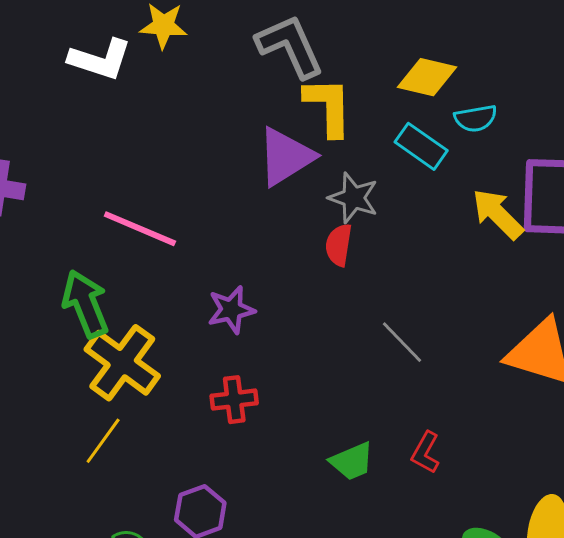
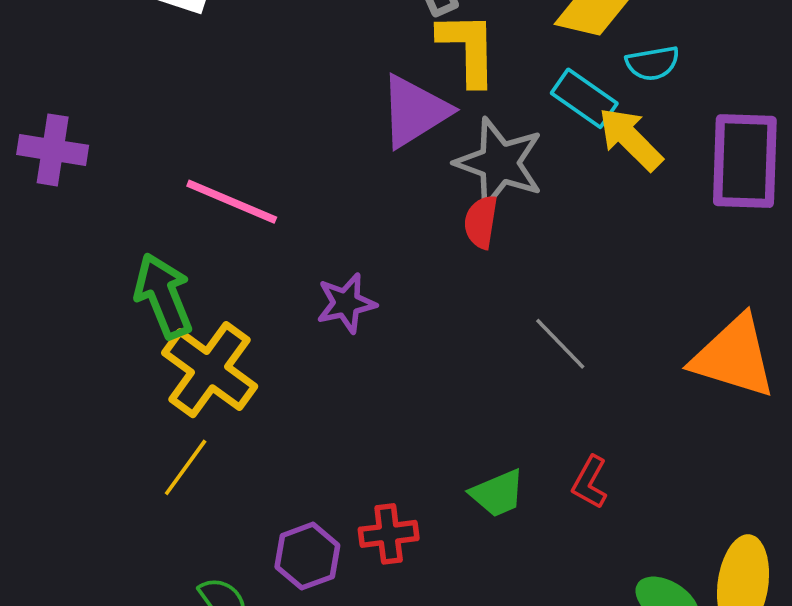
gray star: (353, 198) -> (499, 163), size x1.4
yellow arrow: (498, 214) -> (630, 139), moved
red cross: (234, 400) -> (389, 534), moved

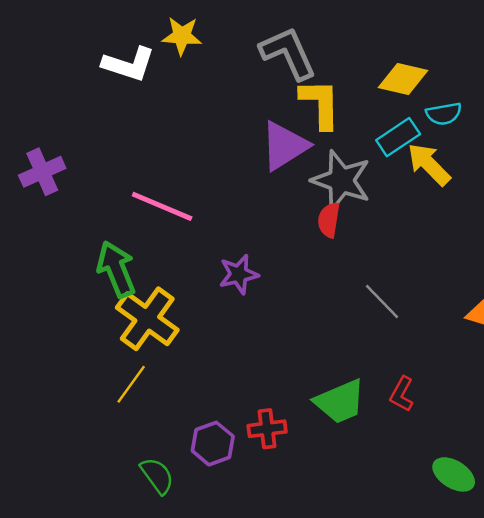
cyan rectangle: (584, 98) -> (398, 137), turned -69
purple cross: (53, 150) -> (42, 172), turned -33
green trapezoid: (497, 493) -> (340, 402), size x1.4

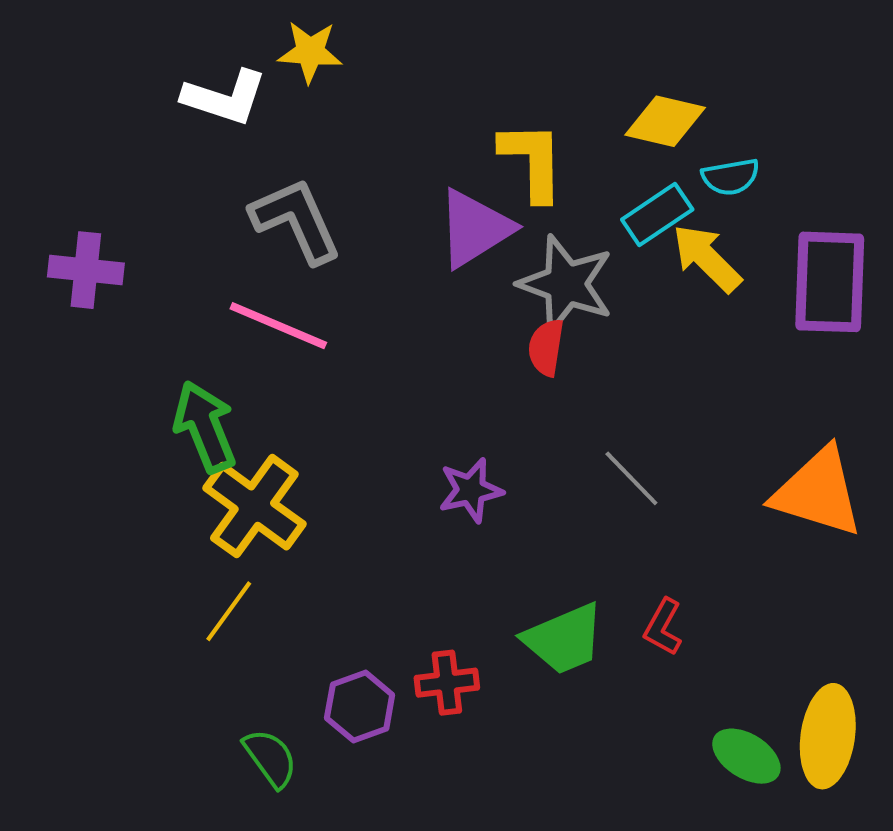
gray L-shape: (288, 53) -> (296, 220), moved
purple cross: (42, 172) -> (86, 270), turned 30
purple star: (239, 274) -> (471, 490), moved

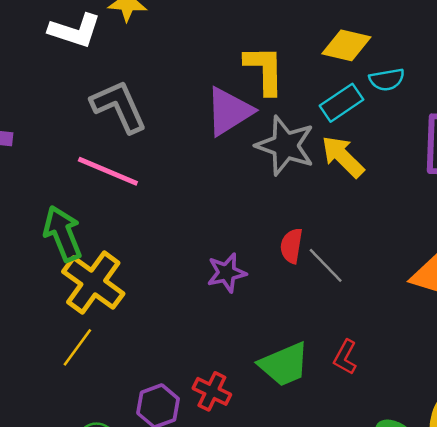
yellow arrow: (707, 258) -> (343, 157), moved
red semicircle: (546, 347) -> (291, 246), moved
red cross: (447, 683) -> (212, 391), turned 33

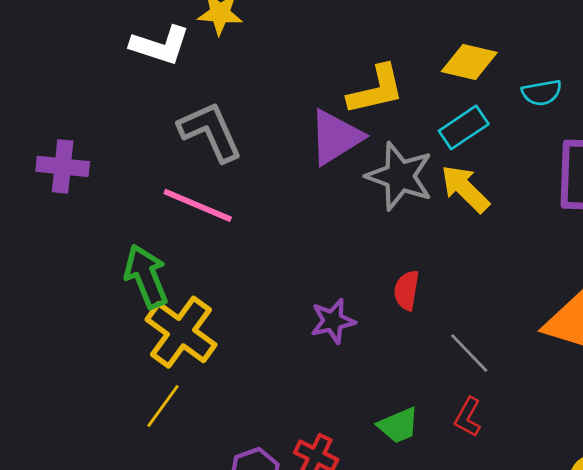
yellow L-shape: (264, 70) -> (376, 90), turned 78
cyan semicircle: (387, 80) -> (542, 93), moved
gray line: (326, 265) -> (469, 353), moved
green trapezoid: (284, 364) -> (398, 425), size x0.7

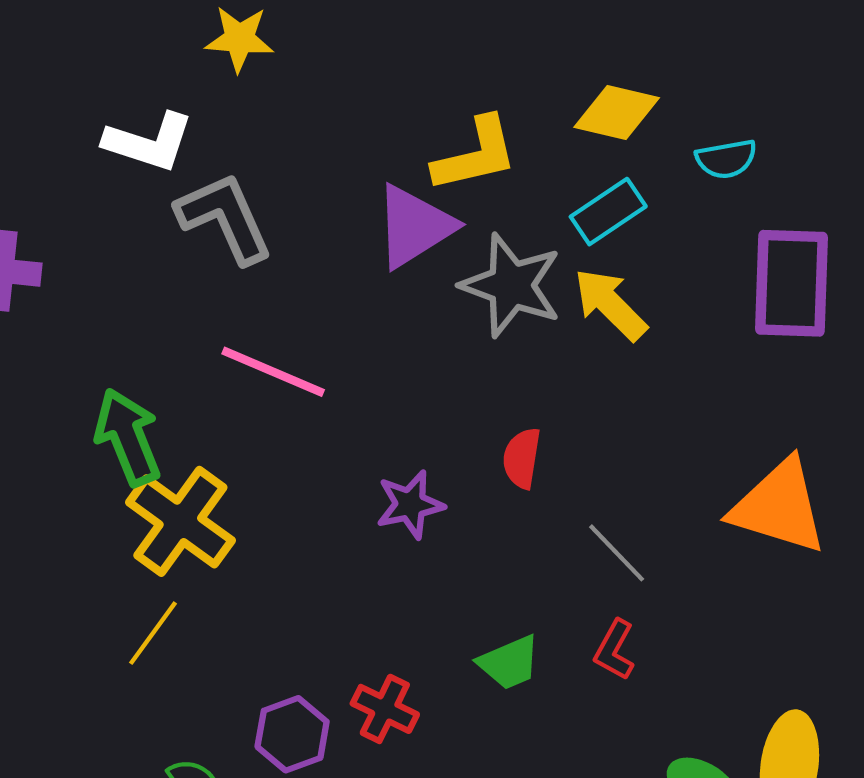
white L-shape: (160, 45) -> (149, 142), moved
pink line: (198, 205) -> (273, 372), moved

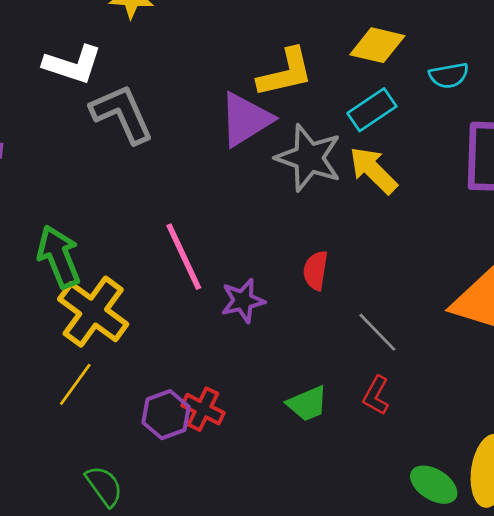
pink line: (273, 372) -> (184, 257), moved, turned 42
red cross: (385, 709) -> (203, 409), moved
purple hexagon: (292, 734) -> (166, 415), moved

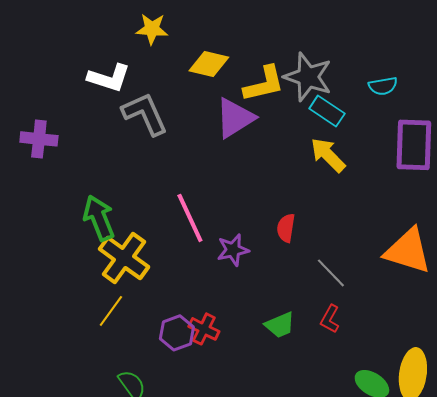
yellow diamond: (377, 45) -> (209, 64), moved
cyan rectangle: (372, 110) -> (327, 111), turned 68
gray star: (309, 158) -> (308, 77), moved

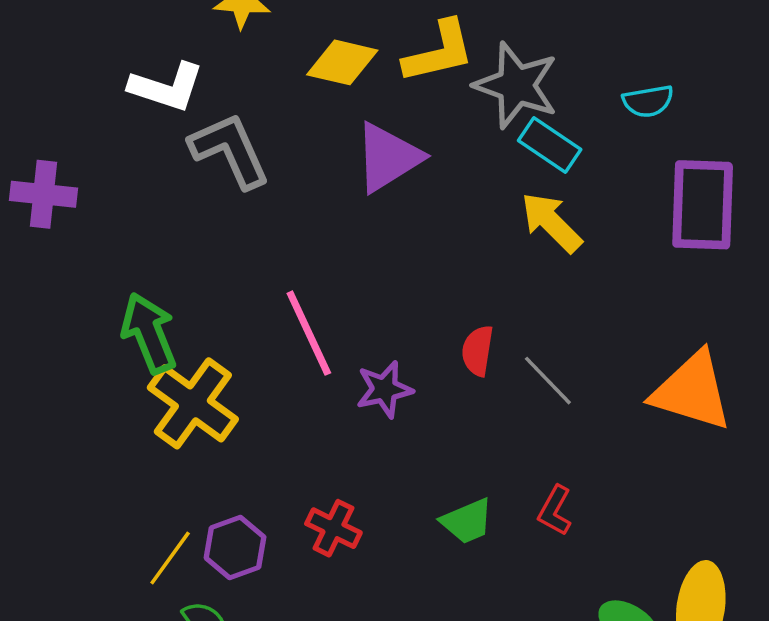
yellow L-shape: (264, 84) -> (439, 52), moved
gray line: (331, 273) -> (548, 381), moved
yellow line: (111, 311) -> (170, 558), moved
purple hexagon: (177, 333) -> (235, 547), moved

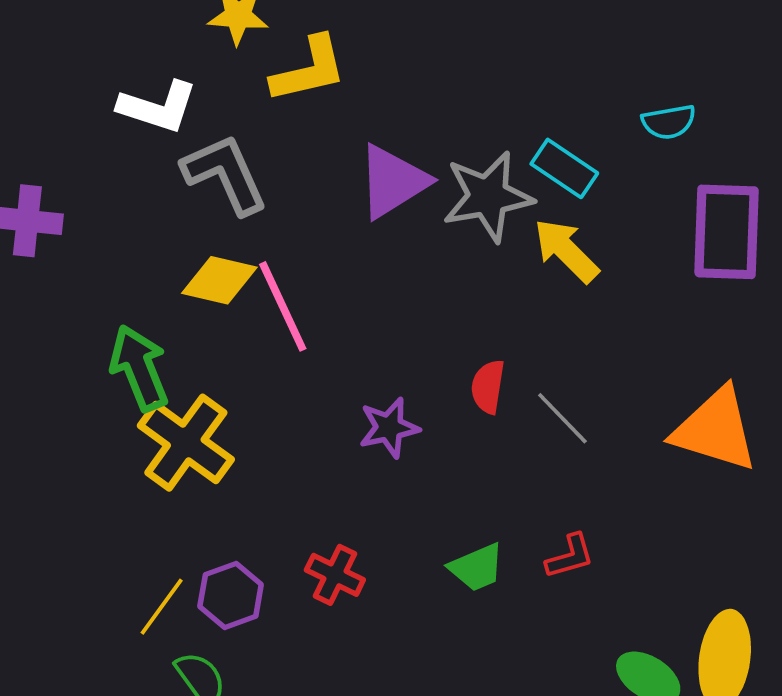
yellow L-shape: (439, 52) -> (309, 70), moved
yellow diamond: (342, 62) -> (219, 280), moved
gray star: (516, 85) -> (488, 196), moved, turned -30
pink line: (309, 333) -> (283, 306), moved
red L-shape: (555, 511) -> (570, 556), turned -135

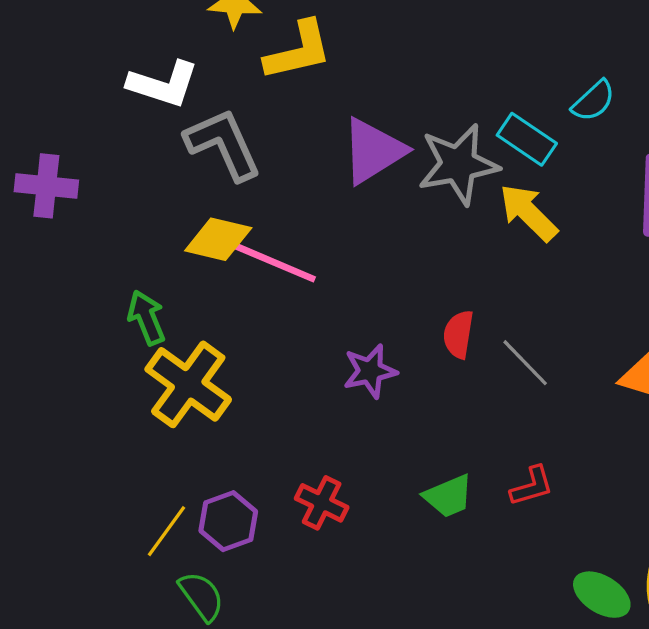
cyan semicircle: (669, 122) -> (593, 101), moved, turned -33
pink line: (283, 306) -> (275, 263), turned -42
green arrow: (139, 368) -> (146, 318), size x0.7

